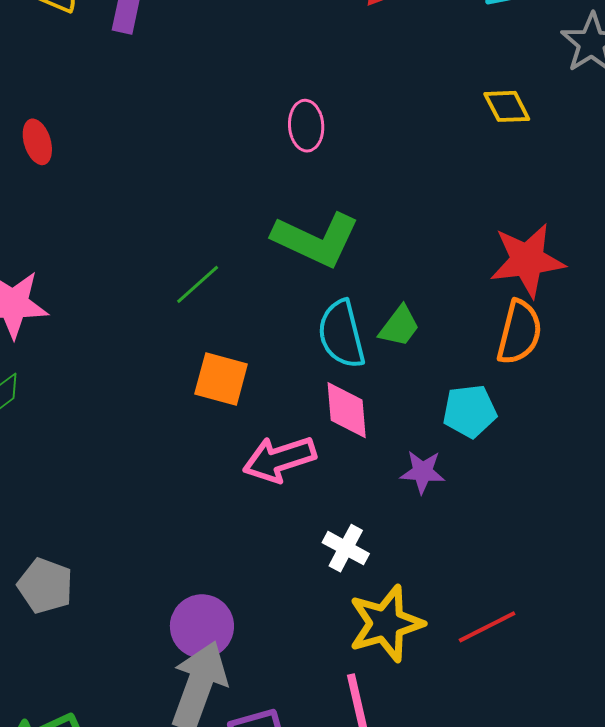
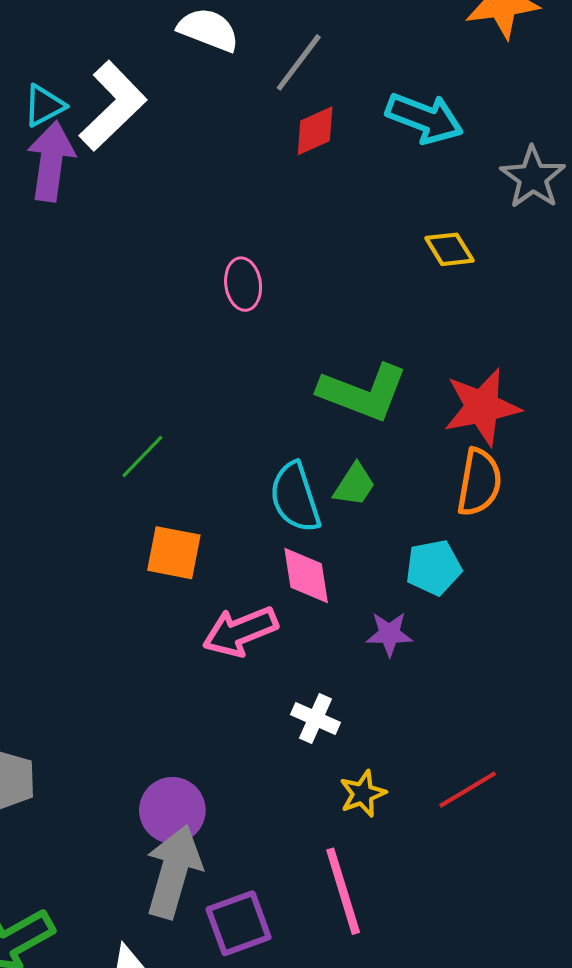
green L-shape: (316, 239) -> (363, 392), moved
yellow star: (386, 623) -> (363, 794), size x0.6

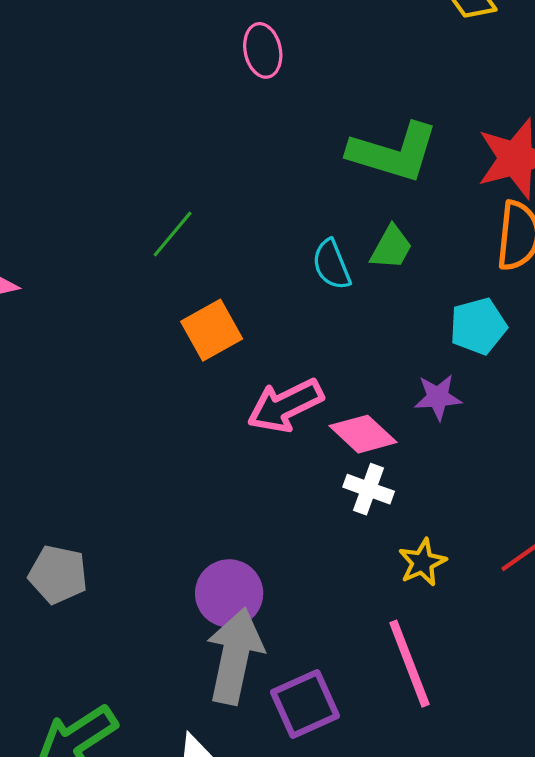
cyan semicircle: (295, 497) -> (332, 265), size x0.7
orange square: (174, 553) -> (212, 330), turned -36
pink diamond: (306, 576) -> (363, 434), moved, turned -34

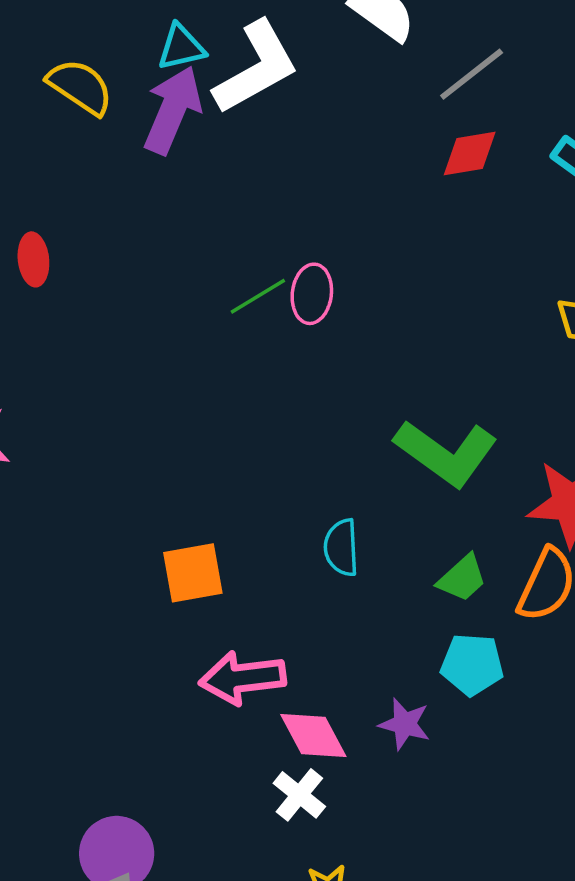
pink ellipse: (263, 50) -> (312, 294), moved
green line: (173, 234) -> (258, 296), moved
green trapezoid: (391, 247) -> (462, 578), moved

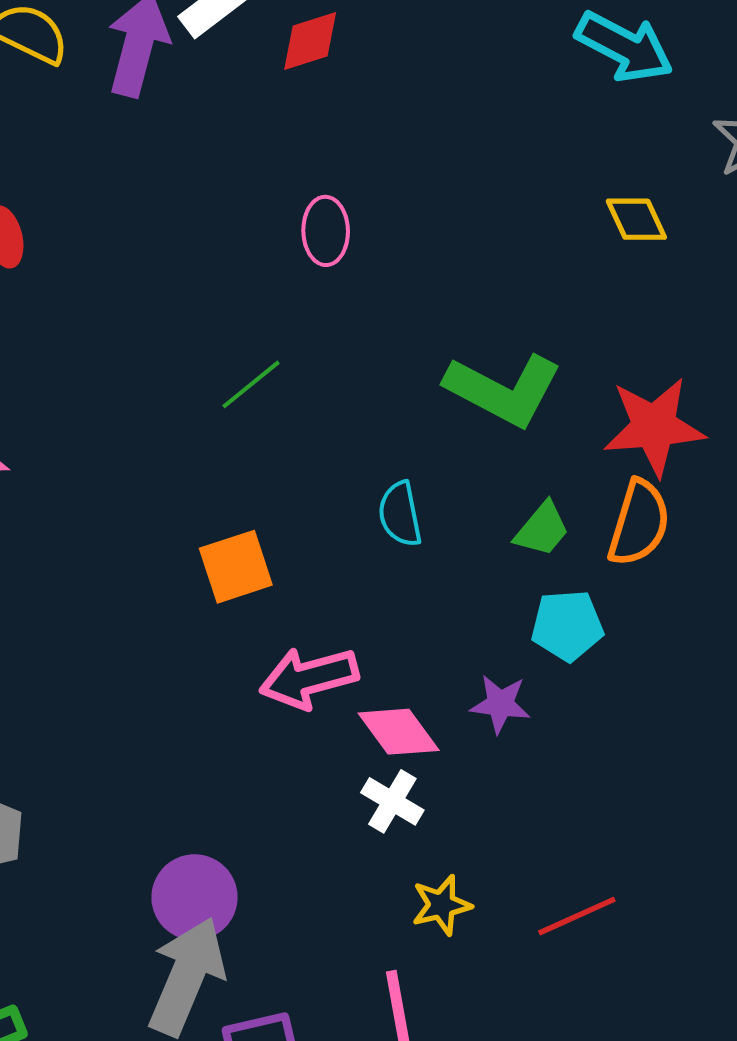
red diamond: (470, 154) -> (310, 41), moved
green line: (258, 296) -> (251, 384), moved

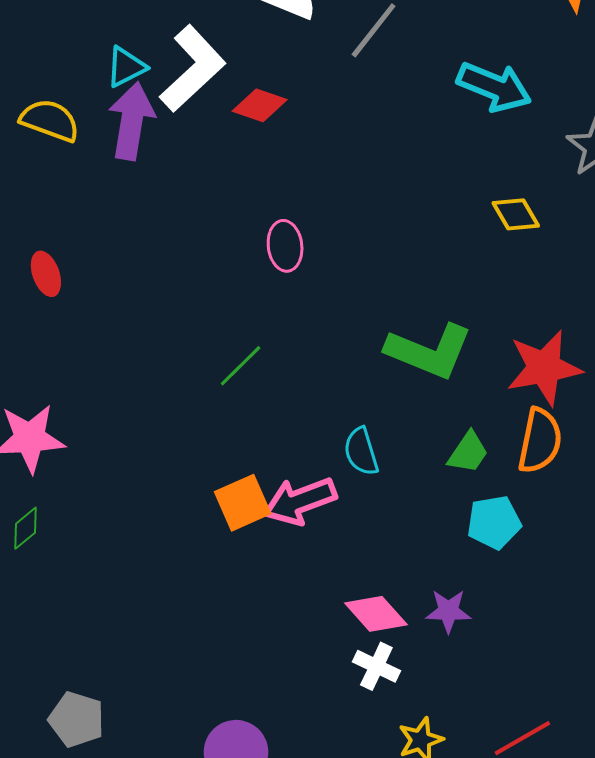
red diamond: (310, 41) -> (260, 105), turned 42
pink arrow: (309, 678) -> (300, 501), moved
purple star: (500, 704) -> (448, 611), moved

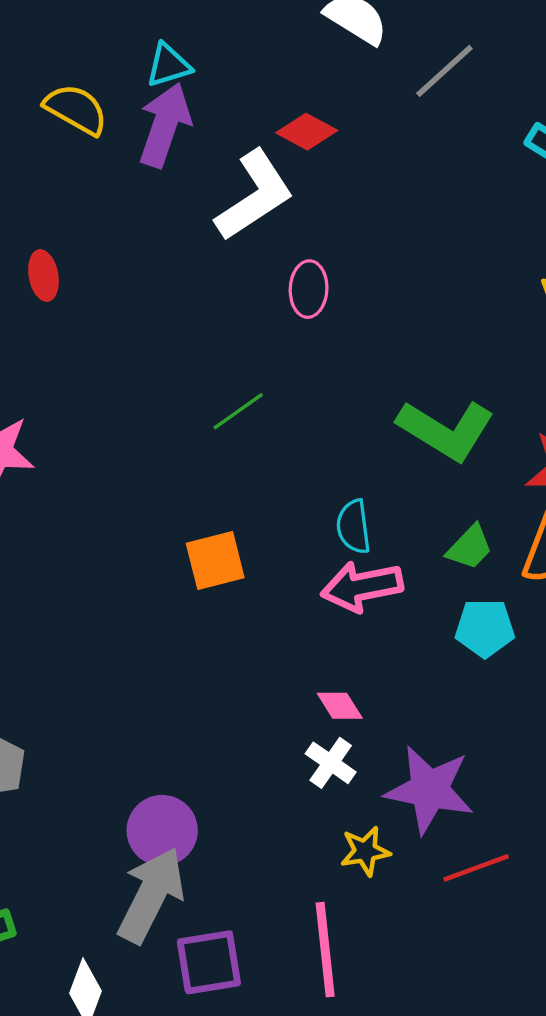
white L-shape: (193, 69) -> (255, 195), moved
pink arrow: (300, 501) -> (362, 587), moved
purple star: (448, 611) -> (429, 790), moved, size x1.8
pink diamond: (376, 614) -> (340, 706), size x0.7

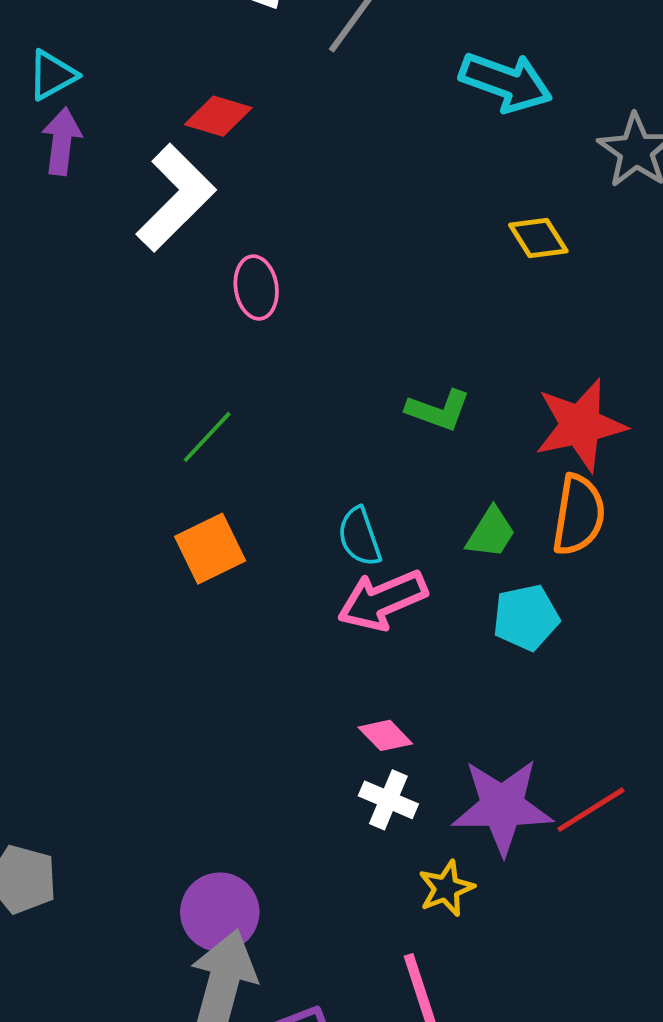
purple arrow: (165, 125) -> (62, 141), size x0.7
green L-shape: (446, 430) -> (438, 410), size x0.6
orange square: (215, 560) -> (210, 549), moved
red line: (476, 868) -> (591, 810), moved

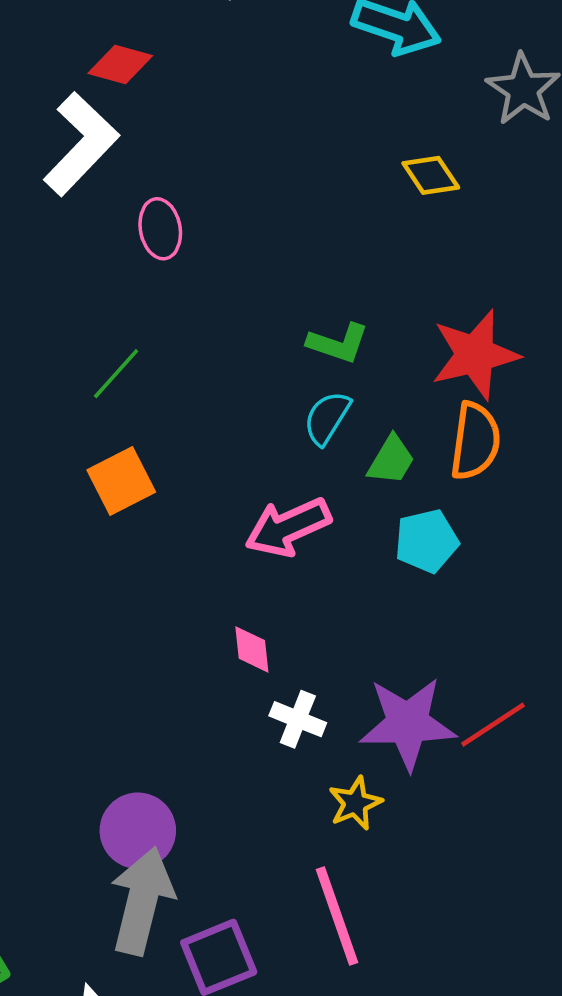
cyan semicircle: (359, 537) -> (327, 418), moved, turned 52
pink diamond: (385, 735) -> (252, 649), moved, turned 39

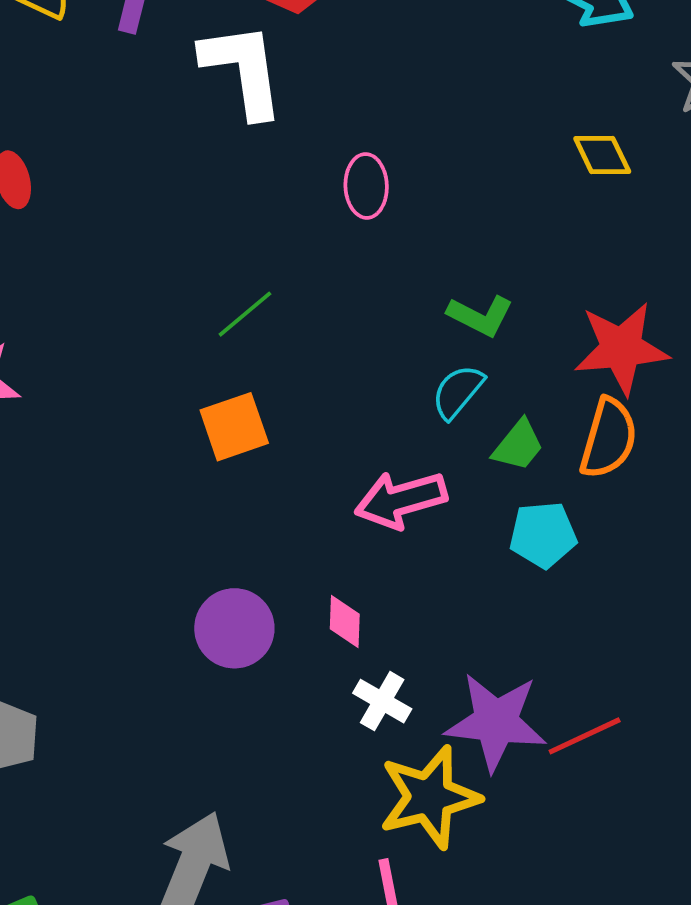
white L-shape: (81, 144) -> (243, 70), turned -60
pink ellipse: (160, 229) -> (366, 186), moved
yellow star: (355, 803) -> (429, 797), size x1.8
purple circle: (138, 831) -> (234, 628), moved

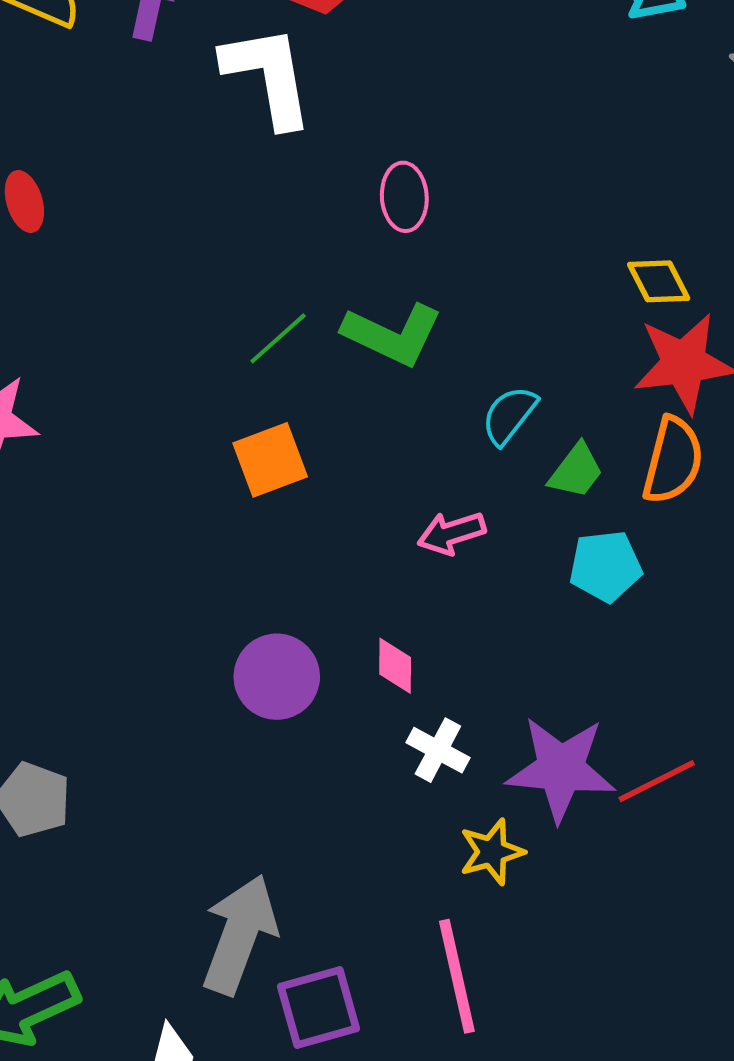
yellow diamond: (602, 155) -> (659, 281), moved
green L-shape: (480, 316) -> (392, 334), moved, size x1.4
pink arrow: (401, 500) -> (452, 533), size x0.7
yellow star: (429, 797) -> (492, 852), size x0.6

